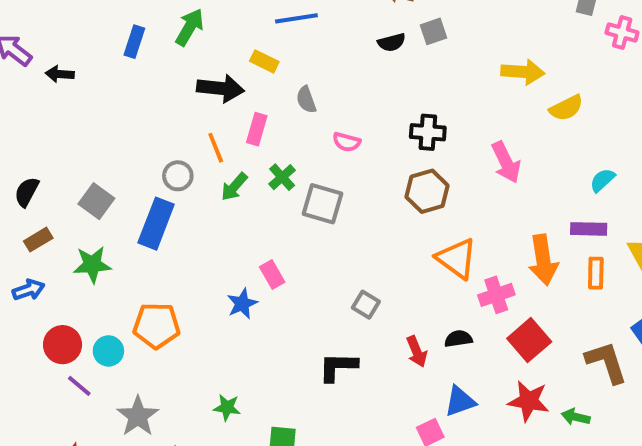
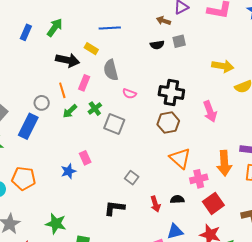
gray semicircle: (306, 100) -> (111, 70), size x1.5
black cross: (428, 132) -> (171, 92), size x1.4
green star: (227, 407) -> (56, 224), size x1.5

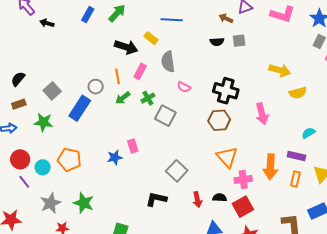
gray square: (132, 178) -> (177, 171), size x1.5
red square: (213, 203) -> (243, 207), moved
green star: (56, 224) -> (84, 203), moved

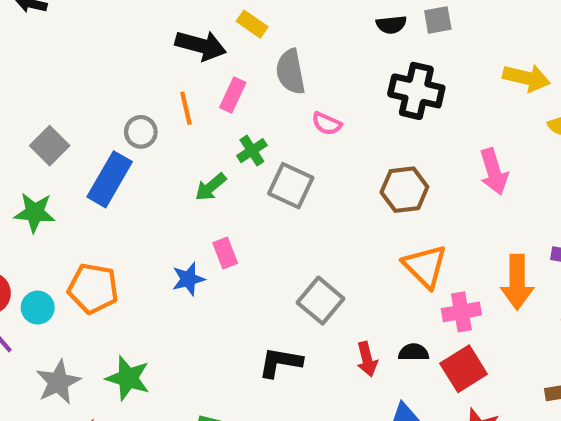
black cross: (226, 91) -> (416, 91), moved
green arrow: (123, 98) -> (211, 187), moved

